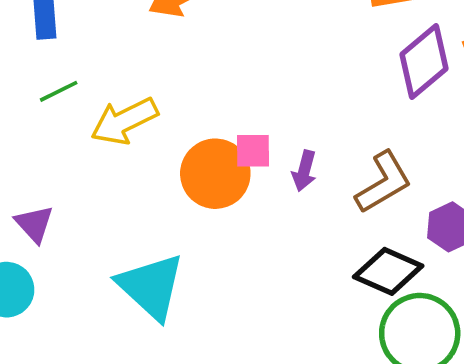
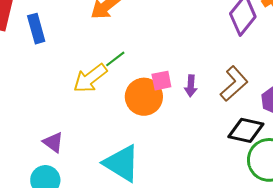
green line: (59, 91) -> (115, 59), moved

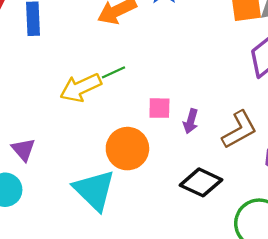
orange circle: (144, 97) -> (127, 149), moved
black diamond: (246, 130) -> (201, 182), moved

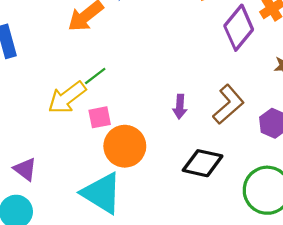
pink square: (159, 108) -> (100, 117), moved

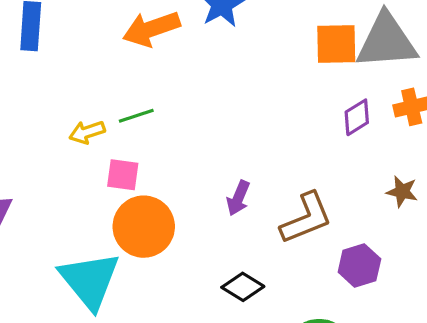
purple diamond: (239, 28) -> (357, 117), size x0.6
yellow arrow: (67, 98) -> (87, 132), size x0.6
black diamond: (203, 163) -> (243, 287), size x0.7

